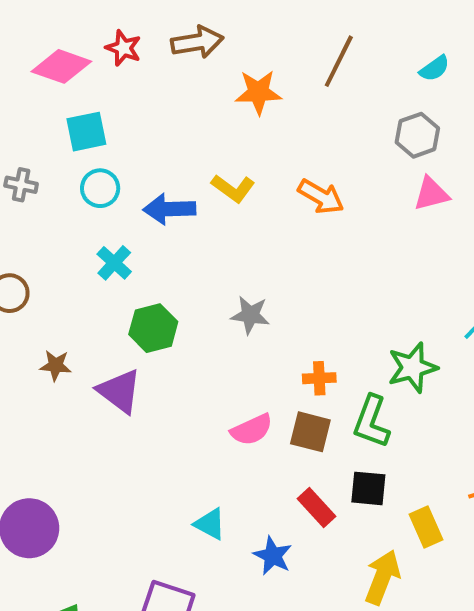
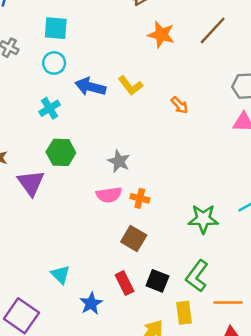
orange arrow: (321, 197) -> (179, 105), size x0.7
orange cross: (319, 378) -> (140, 198), moved
green L-shape: (371, 422) -> (197, 276), moved
pink semicircle: (252, 430) -> (109, 195), moved

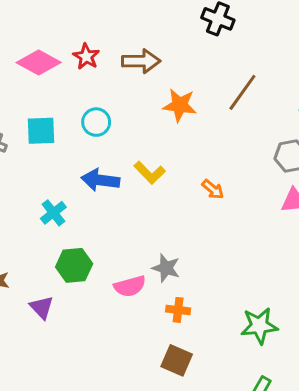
cyan square: (56, 28) -> (41, 131), moved
cyan circle: (54, 63) -> (96, 122), moved
gray star: (119, 161) -> (166, 268), moved
purple triangle: (31, 183) -> (42, 307), size x0.7
pink semicircle: (109, 195) -> (130, 286), moved

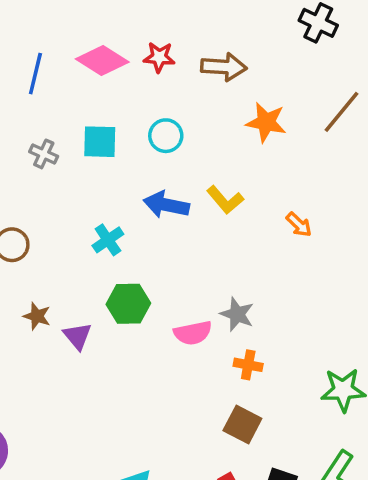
red star: (86, 56) -> (159, 57), turned -30
purple triangle: (42, 307) -> (77, 336), moved

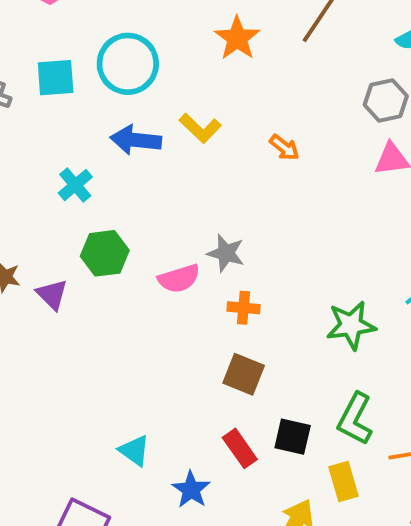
orange star: (266, 122) -> (237, 38), turned 30
cyan circle: (166, 136) -> (128, 64), size x1.6

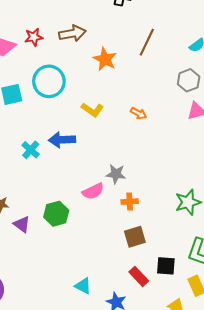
blue arrow: (136, 140) -> (62, 140), moved
green hexagon: (105, 253) -> (56, 214), moved
purple triangle: (52, 294) -> (22, 224), moved
brown square: (244, 374) -> (135, 237), turned -30

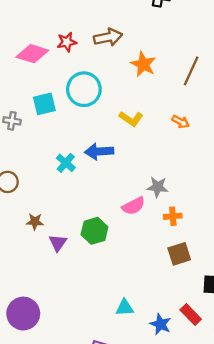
brown line: (147, 42) -> (191, 71), moved
purple triangle: (22, 224) -> (58, 243), turned 30
red rectangle: (139, 276) -> (191, 314), moved
cyan triangle: (83, 286) -> (125, 308), turned -30

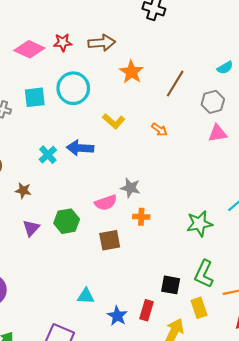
brown star: (35, 222) -> (23, 191), moved
brown square: (179, 254) -> (110, 240), moved
red rectangle: (191, 314) -> (147, 310), turned 54

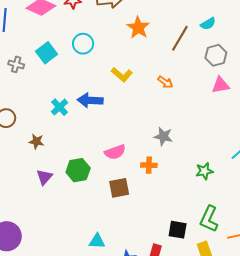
cyan semicircle: (225, 68) -> (208, 24), moved
cyan circle: (73, 88) -> (83, 44), size x0.7
cyan square: (35, 97) -> (46, 53), turned -30
gray star: (130, 188) -> (163, 136), moved
green star: (199, 224) -> (204, 171), size x0.7

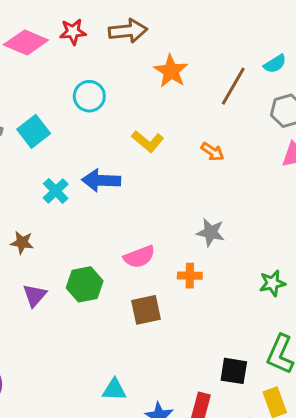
cyan square: (46, 53) -> (34, 131), moved

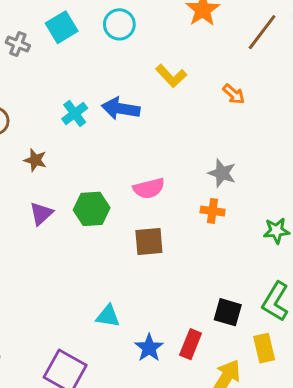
cyan square: (34, 131) -> (62, 27), moved
orange cross: (190, 276) -> (213, 211), moved

